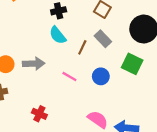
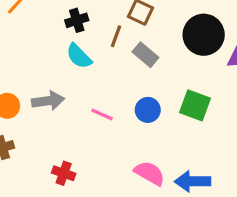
brown line: (82, 47) -> (116, 36), moved
green square: (132, 64) -> (195, 105), moved

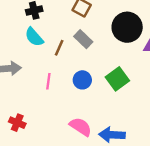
brown line: (116, 36) -> (59, 48), moved
green square: (195, 105) -> (117, 79), turned 30
pink line: (102, 115) -> (48, 81), turned 70

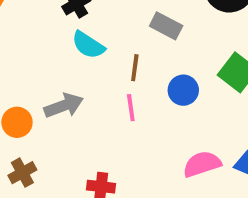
brown line: (59, 48) -> (135, 68), moved
pink semicircle: (81, 127) -> (202, 164), turned -35

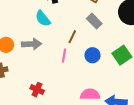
cyan semicircle: (88, 45) -> (43, 19), moved

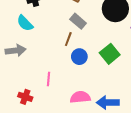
brown line: (72, 37) -> (68, 39), moved
pink line: (64, 56) -> (48, 79), moved

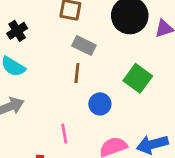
blue circle: (79, 57) -> (100, 104), moved

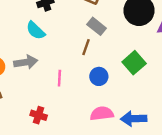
pink line: (64, 134) -> (59, 78), moved

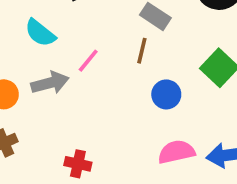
cyan semicircle: (36, 30) -> (40, 33), moved
pink line: (59, 78) -> (88, 61), moved, turned 42

